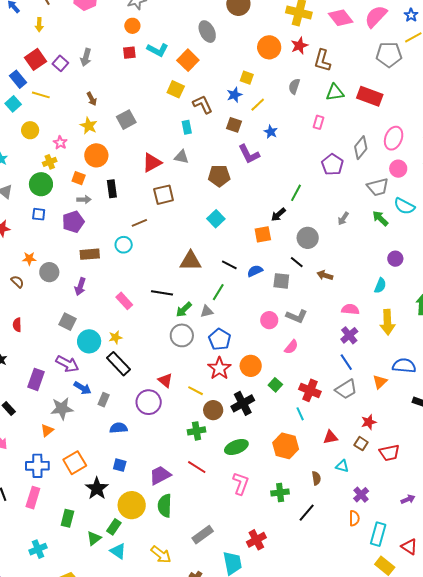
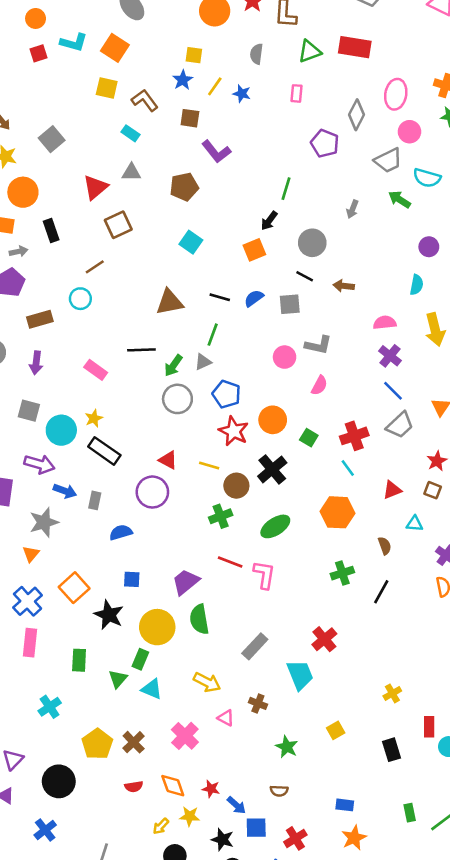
cyan rectangle: (187, 127) -> (131, 133), turned -32
blue star: (271, 132) -> (242, 94), moved
red cross: (310, 390) -> (354, 436), turned -30
blue cross: (37, 466) -> (28, 601), turned -30
pink L-shape: (241, 483) -> (264, 575), moved

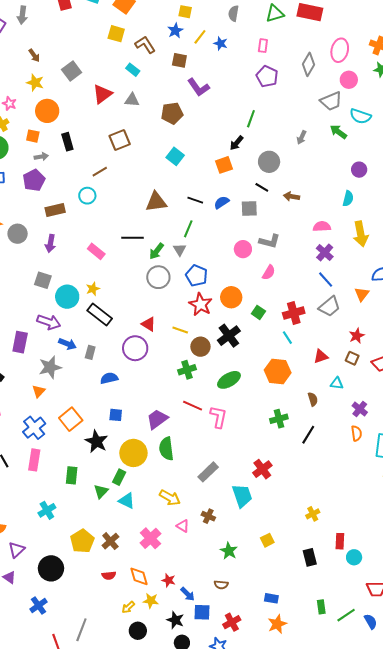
purple pentagon: (325, 143) -> (267, 76), moved
red triangle: (95, 187) -> (102, 94), moved
gray triangle: (203, 362) -> (180, 250), turned -40

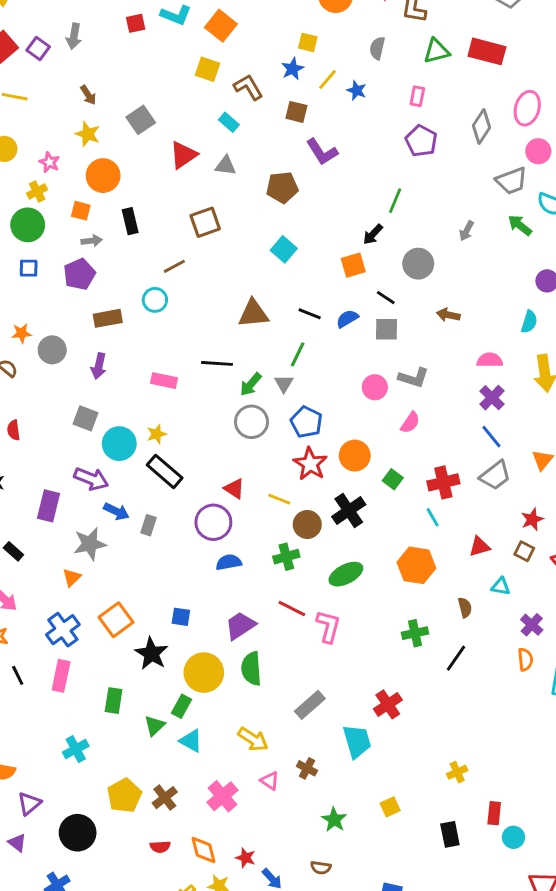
black line: (262, 187) -> (386, 298), moved
pink rectangle: (96, 251) -> (164, 381), turned -30
blue semicircle: (109, 378) -> (229, 562), moved

